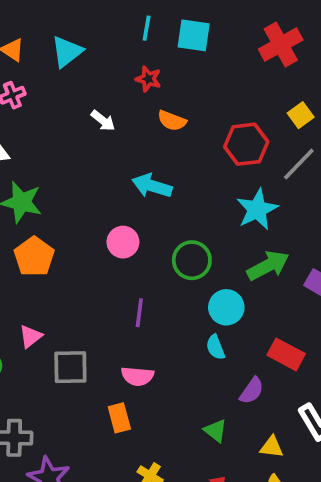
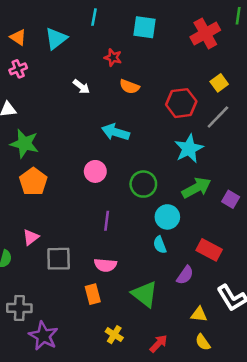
cyan line: (147, 28) -> (94, 17), moved
green triangle: (215, 431) -> (145, 294), moved, size x1.6

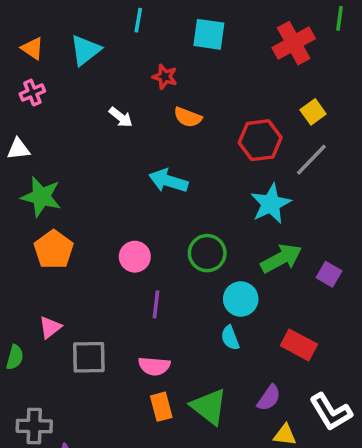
pink circle: (95, 171) -> (135, 257), moved
purple semicircle: (185, 275) -> (269, 398), moved
orange rectangle: (93, 294) -> (161, 407), moved

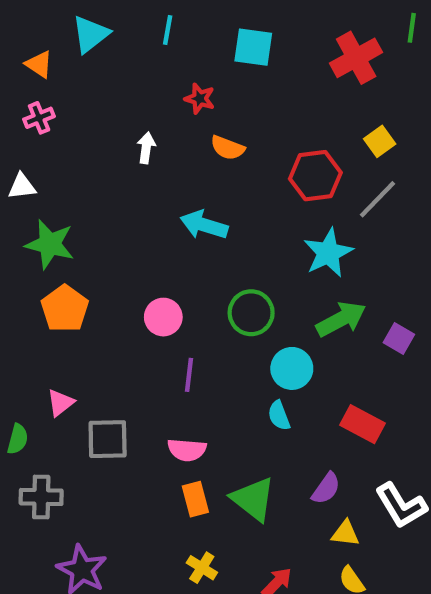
cyan triangle: (85, 50) -> (90, 34), moved
white arrow: (121, 117) -> (146, 148), turned -120
gray cross: (34, 426) -> (41, 497), moved

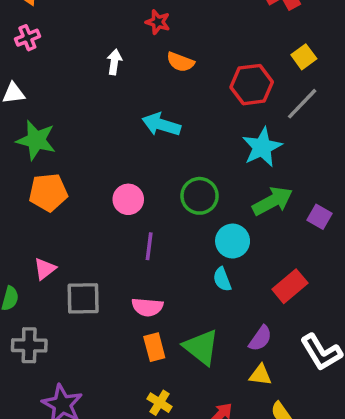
orange pentagon: (65, 308) -> (48, 192), turned 30
red rectangle: (362, 424) -> (290, 286), turned -68
yellow triangle: (345, 533) -> (260, 375), moved

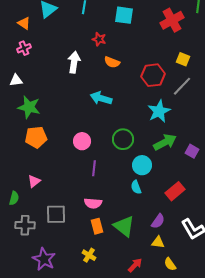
yellow square: (304, 57) -> (183, 59), turned -32
white arrow: (114, 62) -> (74, 62), size x1.5
gray square: (83, 298) -> (56, 214), moved
yellow cross: (160, 403) -> (89, 255), moved

